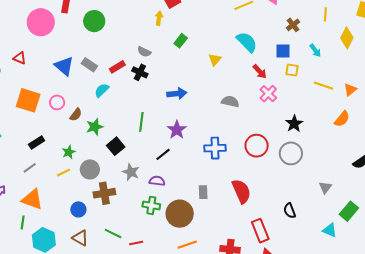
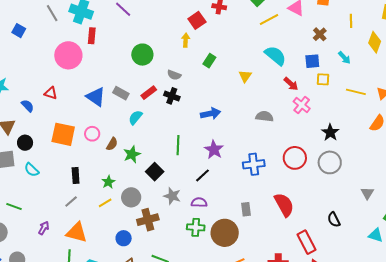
green circle: (94, 21) -> (142, 55), moved
black rectangle: (37, 142) -> (76, 175), turned -56

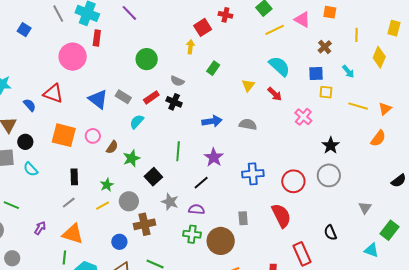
red arrow: (291, 84) -> (275, 94), moved
red triangle: (51, 93) -> (53, 93), size x1.5
gray semicircle: (264, 116) -> (248, 124), moved
red circle: (295, 158) -> (293, 181), moved

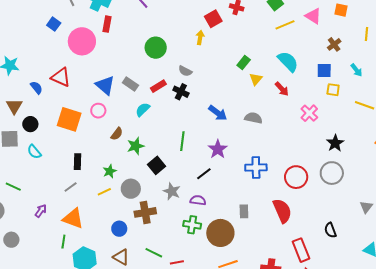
blue square: (24, 30) -> (54, 24), moved
green rectangle: (213, 68) -> (244, 62), moved
blue arrow: (212, 121) -> (218, 113), turned 42
pink circle: (93, 136) -> (98, 111), moved

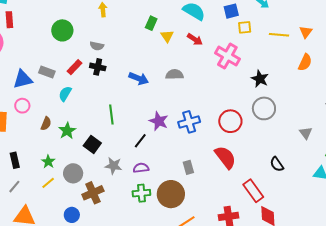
blue triangle: (105, 85) -> (23, 79), turned -40
pink cross: (309, 113) -> (227, 56), size x1.4
purple star: (218, 149) -> (159, 121), moved

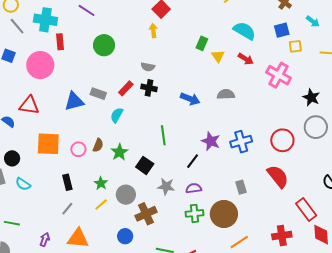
green circle: (62, 30) -> (104, 45), moved
pink circle: (22, 106) -> (78, 149), moved

